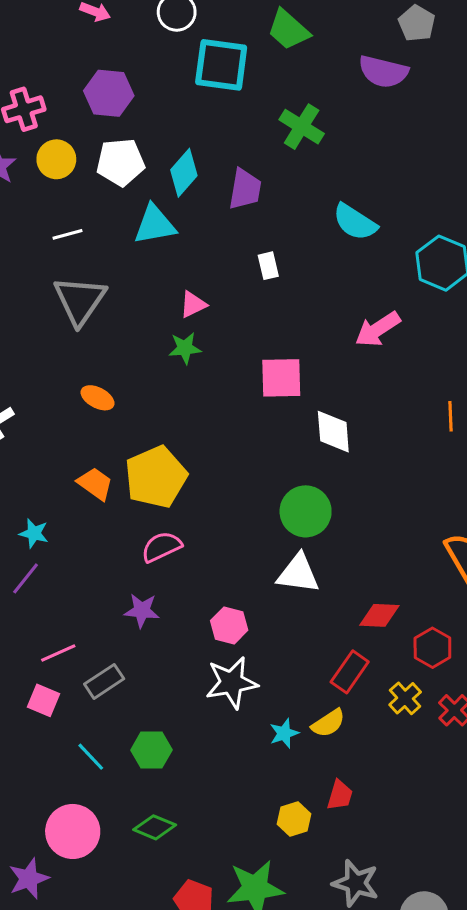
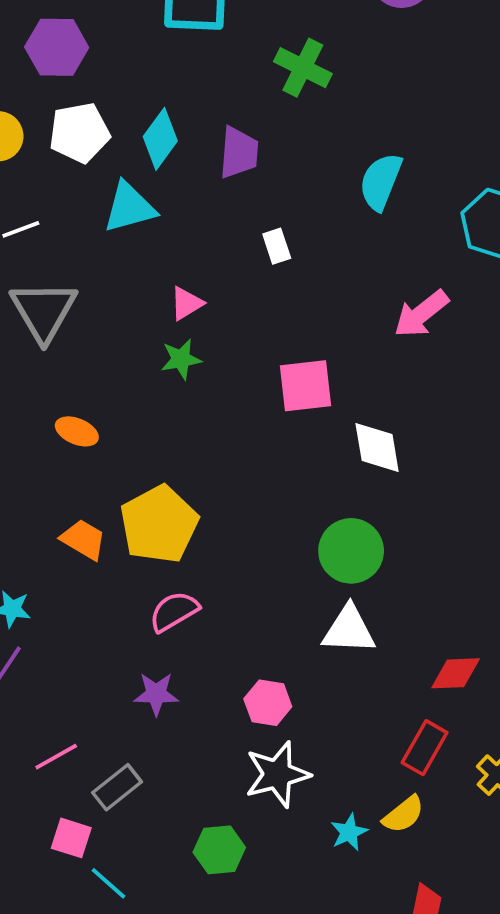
cyan semicircle: (355, 222) -> (381, 182), turned 84
pink square: (44, 700) -> (71, 838), moved
green hexagon: (151, 750) -> (219, 850), moved

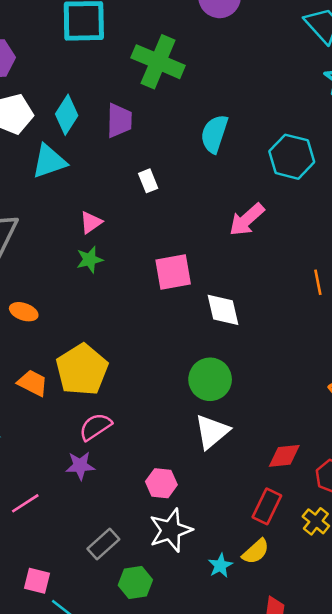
green cross: (303, 68) -> (158, 62), size x1.4
white triangle: (349, 630) -> (212, 432), turned -39
purple star: (156, 694) -> (80, 466), moved
pink line: (56, 757) -> (25, 503), moved
gray rectangle: (117, 787) -> (103, 544), moved

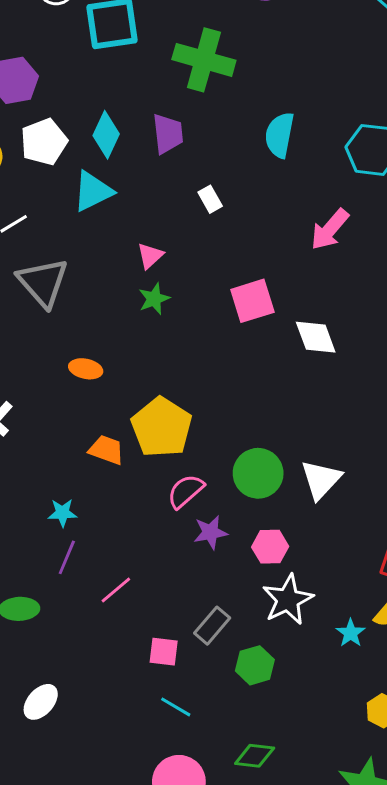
green circle: (210, 379) -> (258, 473), moved
purple star: (80, 466) -> (210, 532), moved
pink square: (37, 581) -> (164, 652), moved

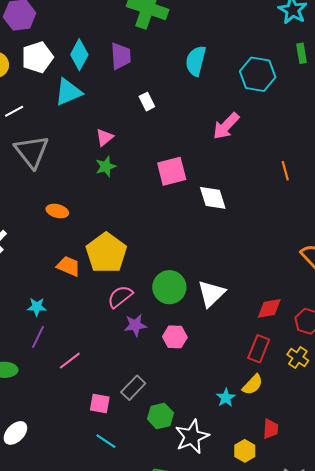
white star: (288, 600) -> (192, 437), moved

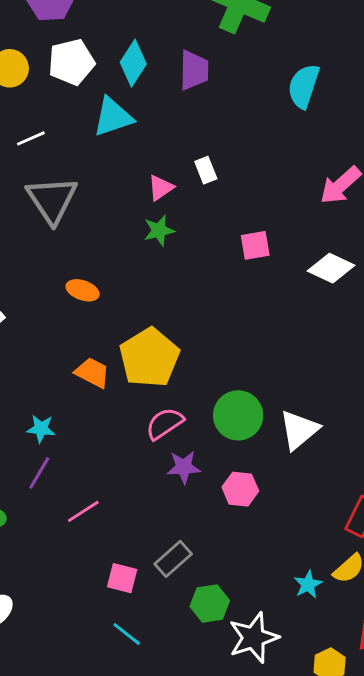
white rectangle: (147, 102) -> (206, 170), moved
pink square: (172, 171) -> (255, 245), size x0.7
white diamond: (213, 198) -> (331, 268), moved, turned -52

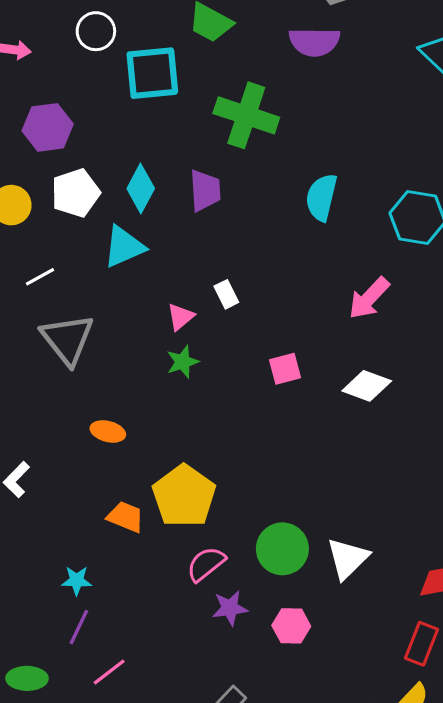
pink line: (83, 511) -> (109, 672), moved

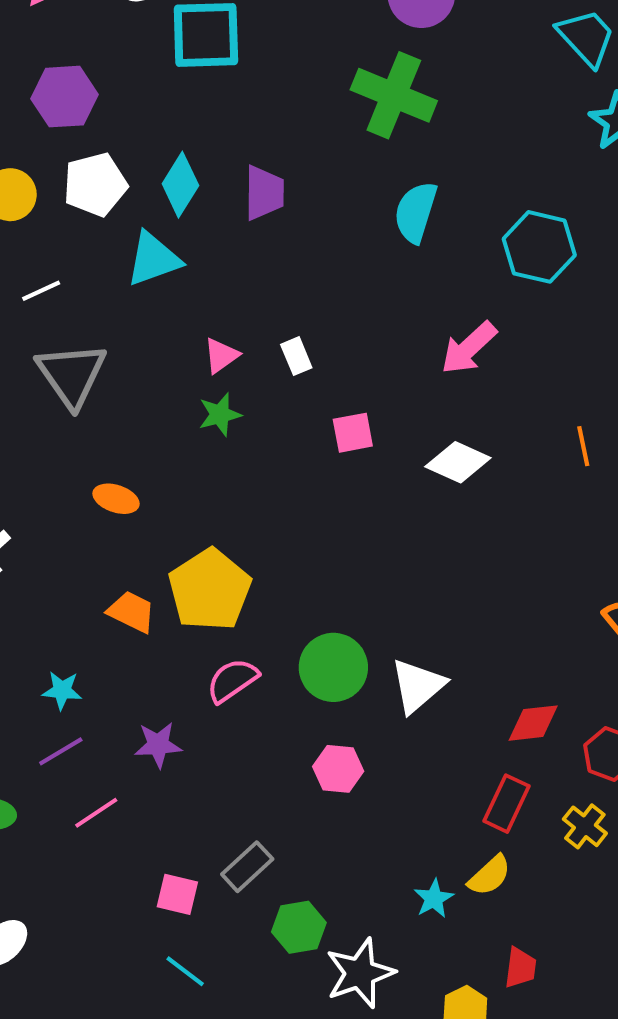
green cross: (246, 115) -> (394, 95), moved
white rectangle: (226, 294) -> (296, 356), moved
purple star: (230, 608) -> (158, 745), moved
purple line: (79, 627) -> (61, 751), turned 30

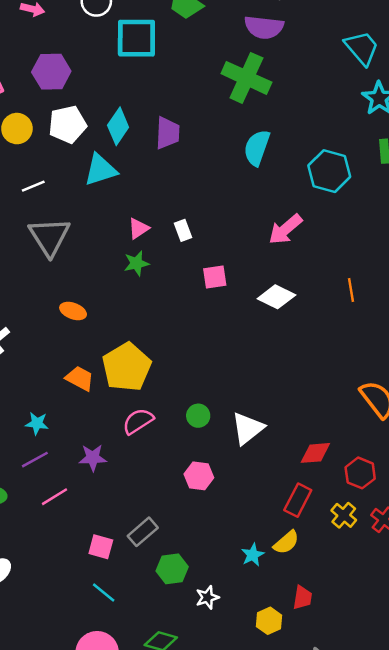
green circle: (333, 667) -> (198, 416), size x0.6
white star: (360, 973) -> (207, 597), size x0.6

